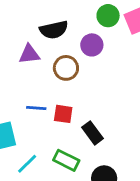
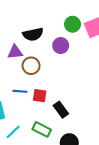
brown circle: (66, 68) -> (31, 66), moved

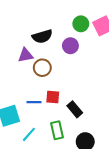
blue line: (20, 91) -> (34, 102), moved
green rectangle: (42, 129) -> (57, 130), turned 54

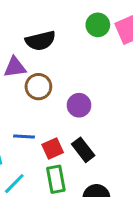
purple circle: (70, 46) -> (79, 105), moved
red square: (53, 97) -> (53, 148), moved, turned -32

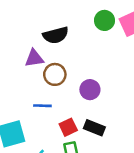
blue line: (24, 137) -> (42, 106), moved
black rectangle: (83, 150) -> (94, 128), turned -30

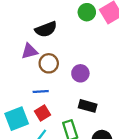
red square: (68, 127) -> (42, 113), moved

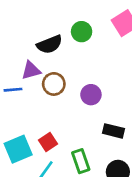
green circle: (87, 12) -> (82, 32), moved
blue line: (41, 91) -> (13, 90), moved
black rectangle: (88, 106) -> (114, 131), moved

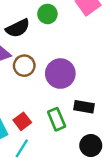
purple circle: (91, 95) -> (60, 74), size x1.5
green rectangle: (81, 161) -> (57, 119), moved

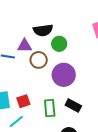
green circle: (47, 14) -> (59, 44), moved

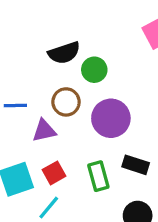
purple triangle: (25, 46) -> (44, 131), moved

